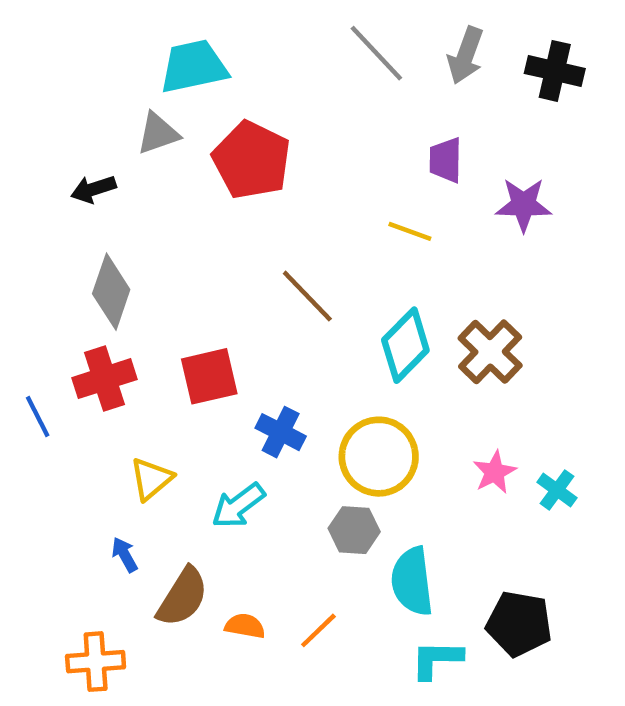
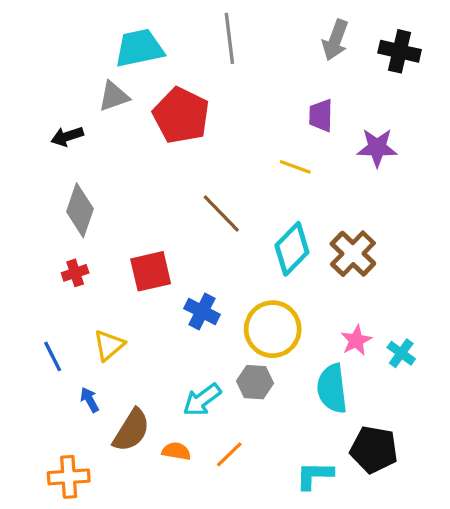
gray line: (376, 53) -> (229, 38), moved, turned 36
red cross: (104, 379) -> (75, 273), size x0.6
blue line: (38, 416) -> (53, 356), moved
cyan arrow: (238, 506) -> (202, 400), moved
cyan semicircle: (412, 581) -> (332, 389), moved

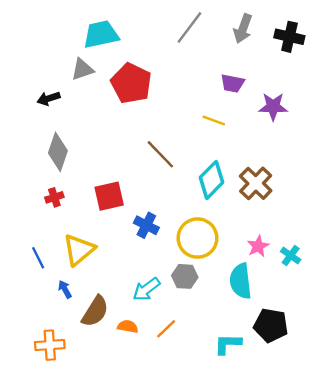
gray line: (229, 38) -> (189, 27), moved, turned 44
purple trapezoid: (321, 116) -> (232, 83), turned -80
yellow triangle: (109, 345) -> (79, 250), size x1.4

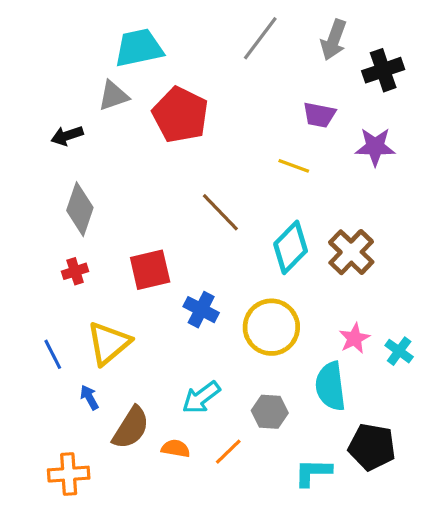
black cross: (289, 37) -> (383, 70), moved, turned -32
gray hexagon: (185, 276) -> (270, 412), moved

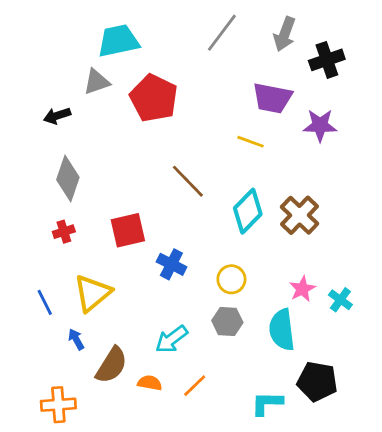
purple trapezoid: (319, 115) -> (272, 98), size x1.4
yellow circle: (271, 327) -> (231, 279), size x0.6
gray hexagon: (270, 412) -> (227, 322), moved

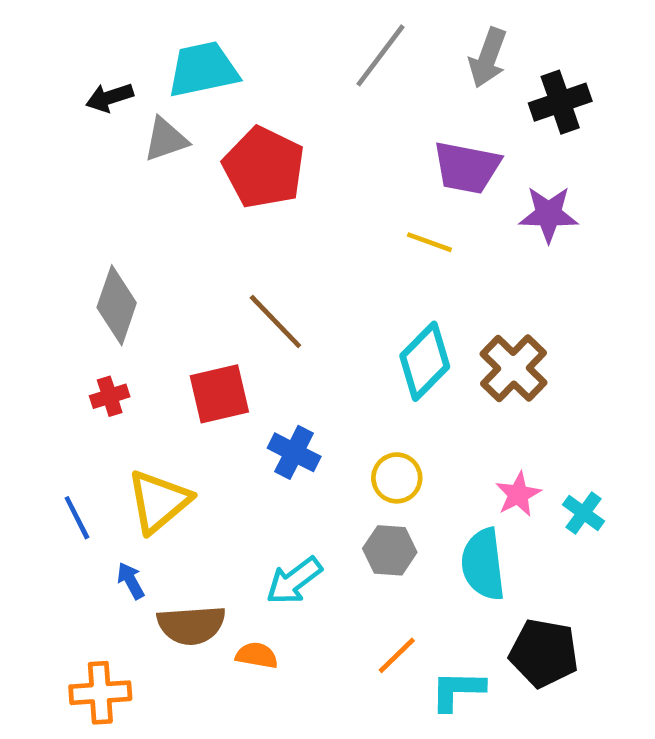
black arrow: (57, 116) -> (110, 97), moved
brown line: (188, 181) -> (275, 322), moved
brown semicircle: (112, 365) -> (191, 625), turned 54
orange line: (195, 386) -> (397, 655), moved

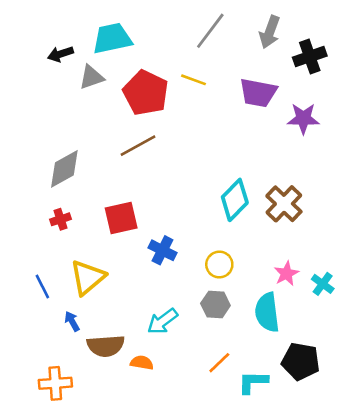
yellow line: (429, 242) -> (194, 80), moved
gray diamond: (117, 305) -> (64, 169), turned 42
brown line: (275, 322) -> (138, 146), moved, turned -75

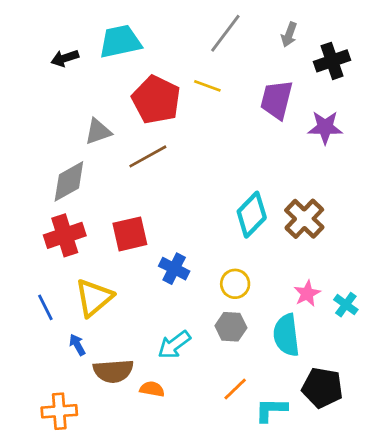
gray arrow: (270, 32) -> (289, 35), size x0.7
gray triangle: (91, 77) -> (98, 132), moved
purple trapezoid: (258, 93) -> (277, 100), turned 93
red cross: (60, 219) -> (65, 235), size x1.8

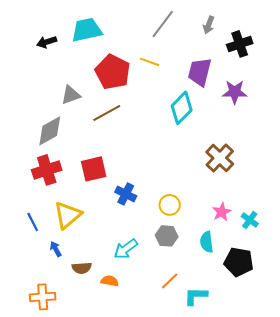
cyan diamond: (252, 215) -> (182, 108), moved
cyan semicircle: (286, 335) -> (207, 242), size x0.7
brown semicircle: (113, 371) -> (82, 268), size x0.7
black pentagon: (322, 388) -> (239, 262), moved

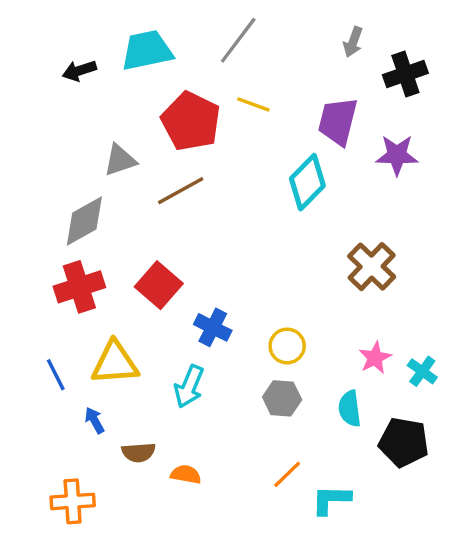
gray line: (163, 24) -> (238, 40), moved
red square: (94, 169) -> (159, 285), turned -36
yellow triangle: (68, 215) -> (115, 363), turned 36
cyan arrow: (126, 249) -> (189, 387), moved, turned -30

